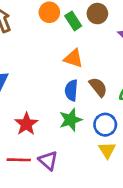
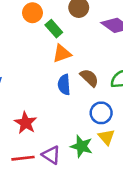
green rectangle: (73, 21) -> (54, 29), moved
orange triangle: (74, 58) -> (62, 54), turned -30
green star: (71, 120) -> (82, 146), moved, turned -30

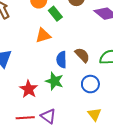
orange triangle: (62, 54) -> (43, 36), moved
yellow triangle: (106, 137) -> (94, 114), moved
green star: (82, 146) -> (54, 81), moved

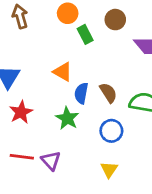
orange triangle: (43, 36) -> (63, 72), moved, turned 35
red star: (29, 89) -> (21, 112), moved

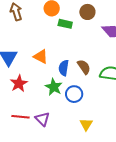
green rectangle: (85, 34) -> (65, 24), turned -48
orange triangle: (63, 72) -> (41, 56), moved
blue circle: (111, 131) -> (74, 94), moved

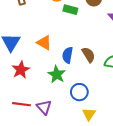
blue circle: (74, 94) -> (79, 92), moved

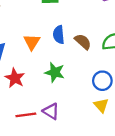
orange triangle: (44, 43) -> (32, 42), turned 49
blue semicircle: (68, 55) -> (59, 35), moved
blue circle: (79, 92) -> (102, 81), moved

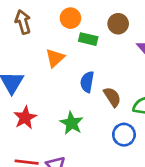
orange triangle: (32, 42) -> (55, 58), moved
blue circle: (102, 81) -> (124, 135), moved

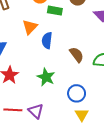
blue semicircle: (87, 82) -> (47, 40), moved
blue circle: (124, 135) -> (77, 93), moved

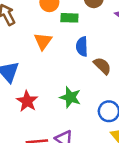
blue semicircle: (47, 40) -> (82, 46), moved

